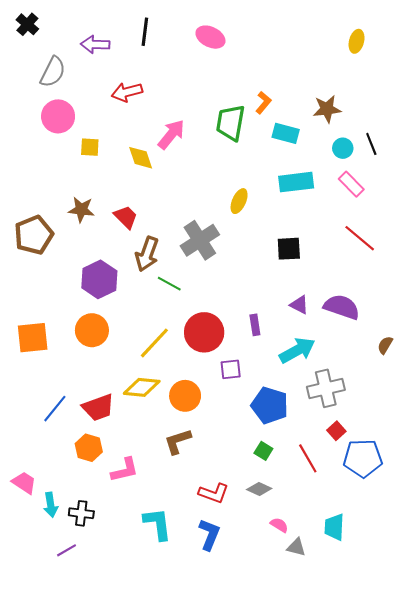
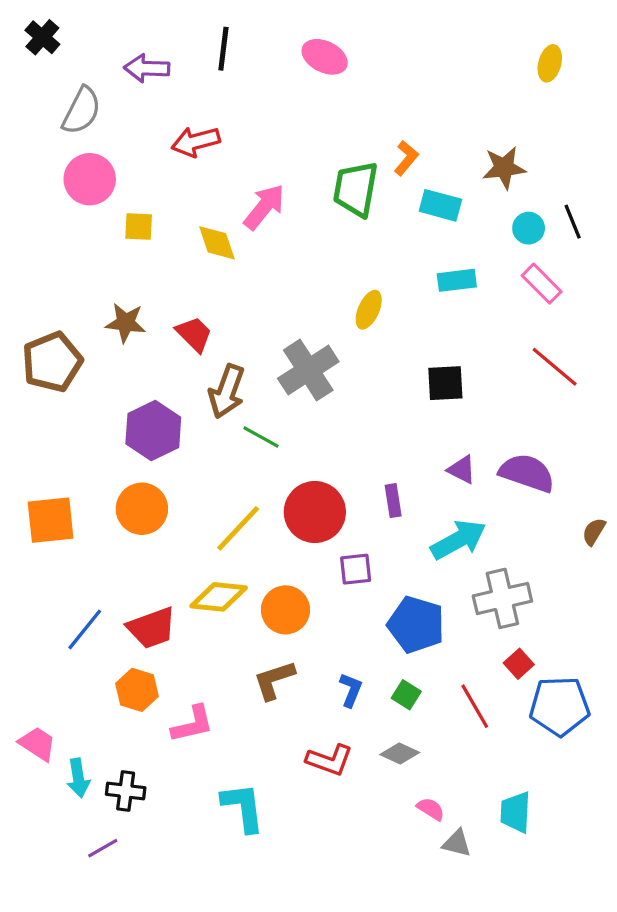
cyan rectangle: (296, 182) -> (457, 280), size x0.7
blue L-shape: (209, 534) -> (351, 690), moved, size x0.7

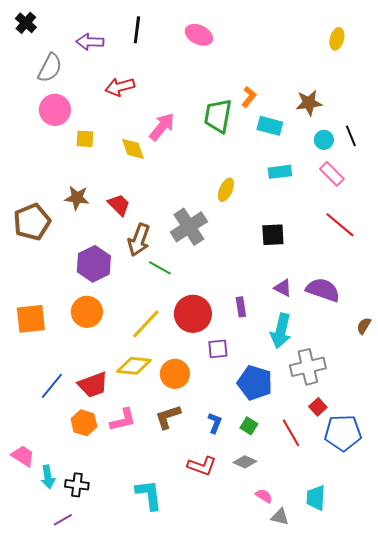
cyan arrow: (458, 540) -> (281, 331), turned 132
pink L-shape: (192, 724) -> (123, 420), moved

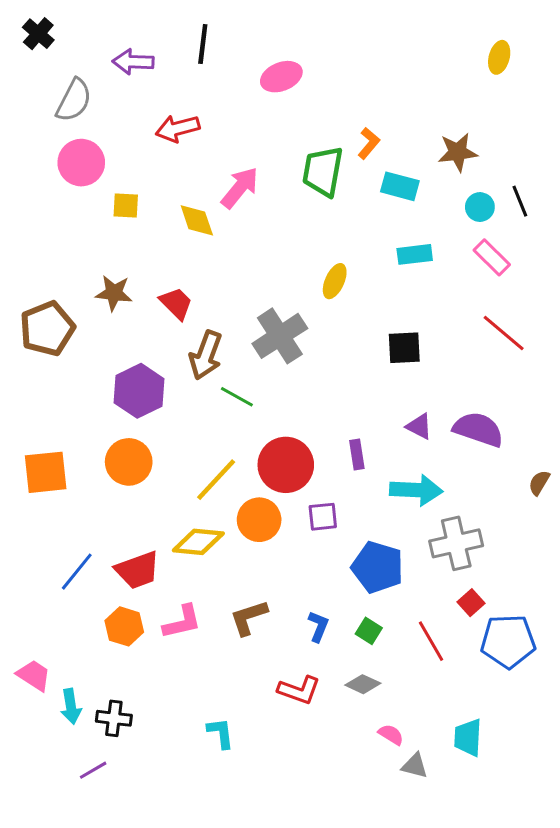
pink ellipse: (199, 35) -> (281, 77), moved, turned -48
cyan arrow: (281, 331) -> (416, 490), turned -100
orange circle: (175, 374) -> (259, 520), moved
cyan L-shape: (149, 495) -> (221, 733), size x0.7

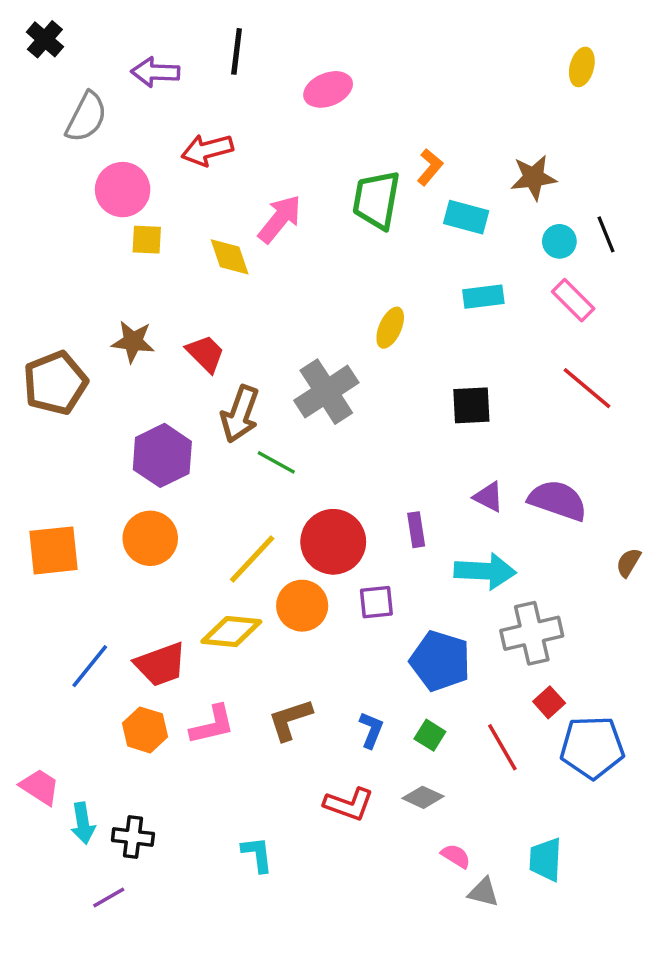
pink circle: (81, 163) -> (123, 190), moved

